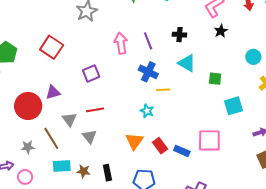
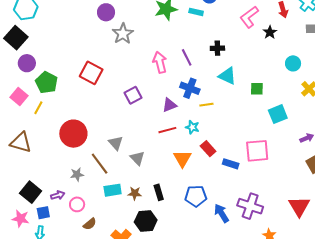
black star: (221, 31) -> (270, 32), moved
purple triangle: (53, 92) -> (169, 105), moved
red line: (95, 110) -> (167, 130), moved
red rectangle: (160, 146) -> (208, 149), moved

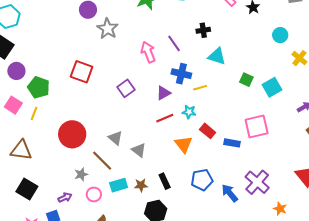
green square: (257, 89) -> (246, 80), moved, turned 32
black square: (31, 192) -> (27, 189), moved
pink circle: (77, 204) -> (94, 194), moved
purple cross: (250, 206) -> (257, 182), turned 30

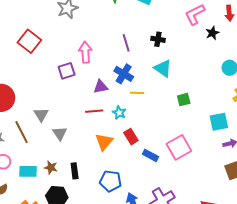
pink arrow: (148, 52) -> (85, 52), moved
green square: (246, 80) -> (184, 100), turned 32
cyan square: (272, 87) -> (219, 122), moved
pink square: (257, 126) -> (179, 147), turned -35
cyan rectangle: (119, 185) -> (28, 171), moved

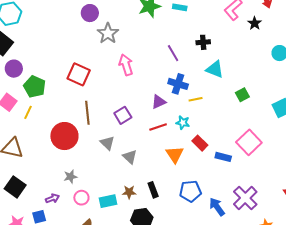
pink arrow: (85, 52) -> (126, 65), moved
purple square: (67, 71) -> (123, 115), moved
brown line: (21, 132) -> (87, 113), moved, turned 35

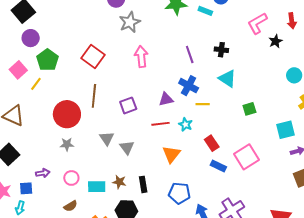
gray triangle: (107, 143) -> (107, 138), moved
red rectangle: (200, 143) -> (212, 143), moved
gray star: (70, 177) -> (67, 144), moved

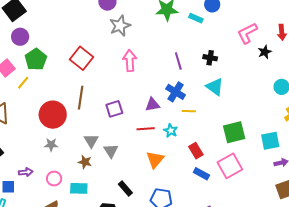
green square: (249, 109) -> (234, 132), moved, size x1.6
brown star: (119, 182) -> (85, 162), moved
black rectangle: (143, 184) -> (125, 188), turned -35

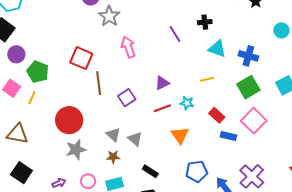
blue cross: (176, 92) -> (248, 56), moved
brown line: (81, 98) -> (99, 83), moved
yellow line: (189, 111) -> (207, 79), moved
gray star: (51, 145) -> (76, 150), size x1.5
black rectangle: (125, 188) -> (150, 171), moved

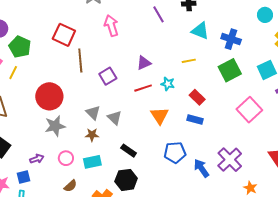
pink square: (254, 121) -> (249, 110), moved
blue rectangle: (228, 136) -> (195, 120), moved

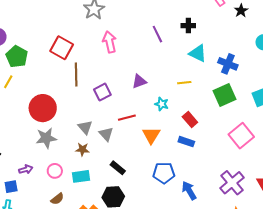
red line: (143, 88) -> (127, 118), moved
purple cross: (230, 160) -> (232, 183), moved

